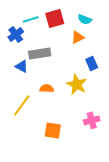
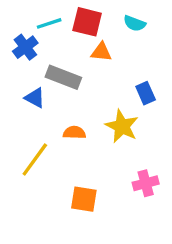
red square: (55, 18) -> (87, 22), turned 30
orange triangle: (78, 37) -> (101, 52), moved, turned 32
gray rectangle: (40, 53) -> (63, 77), turned 30

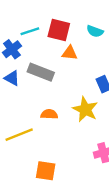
blue triangle: (35, 98) -> (12, 78), moved
yellow line: (35, 160) -> (19, 135), turned 32
orange square: (84, 199) -> (46, 171), moved

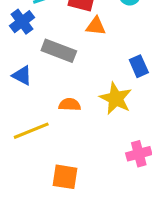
blue triangle: (12, 78) -> (22, 75), moved

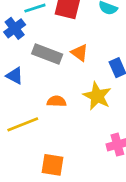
orange triangle: (96, 26) -> (80, 53), moved, turned 30

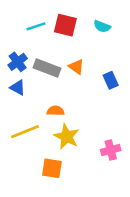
blue cross: (15, 28) -> (18, 62), moved
yellow star: (97, 96) -> (67, 137), moved

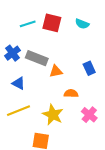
orange triangle: (76, 67) -> (56, 71), moved, turned -48
blue triangle: (18, 88) -> (19, 83), moved
orange semicircle: (56, 111) -> (71, 93), moved
pink cross: (111, 150) -> (89, 115), moved, turned -35

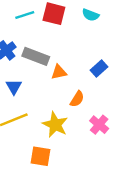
blue rectangle: (89, 68) -> (99, 69), turned 72
blue triangle: (19, 83) -> (14, 87), turned 32
orange semicircle: (71, 93) -> (77, 99), turned 120

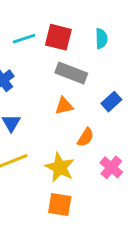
cyan semicircle: (91, 15) -> (101, 39), turned -112
gray rectangle: (36, 56) -> (71, 73), moved
orange square: (41, 156) -> (60, 205), moved

